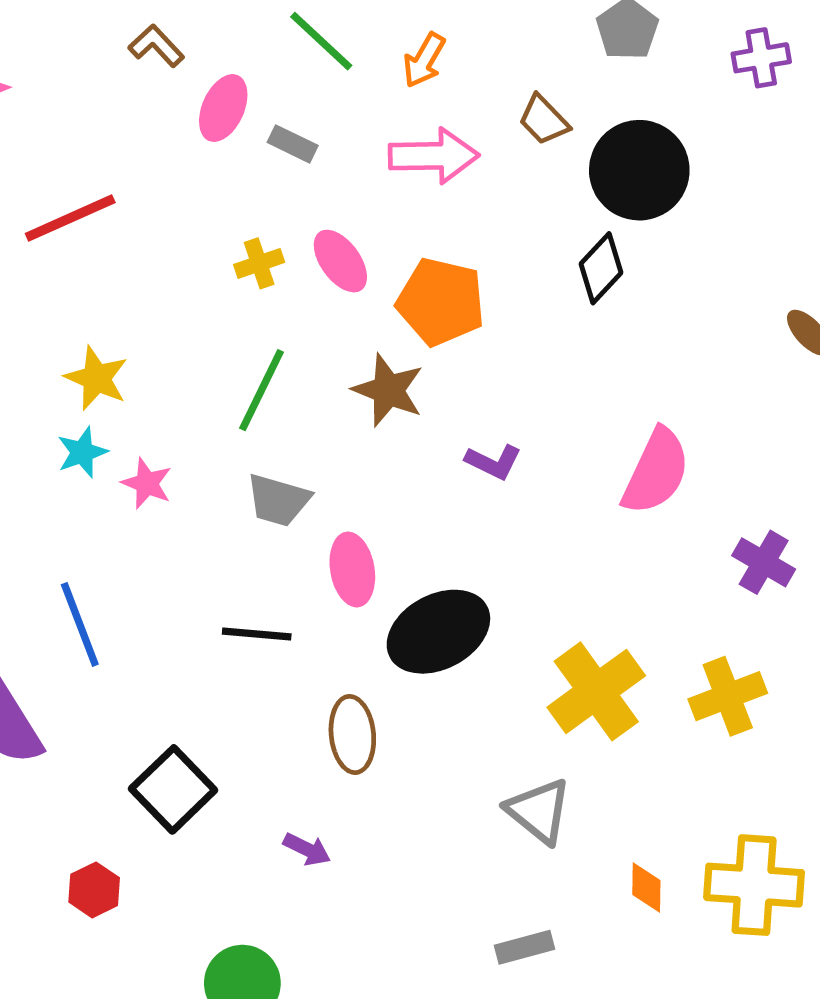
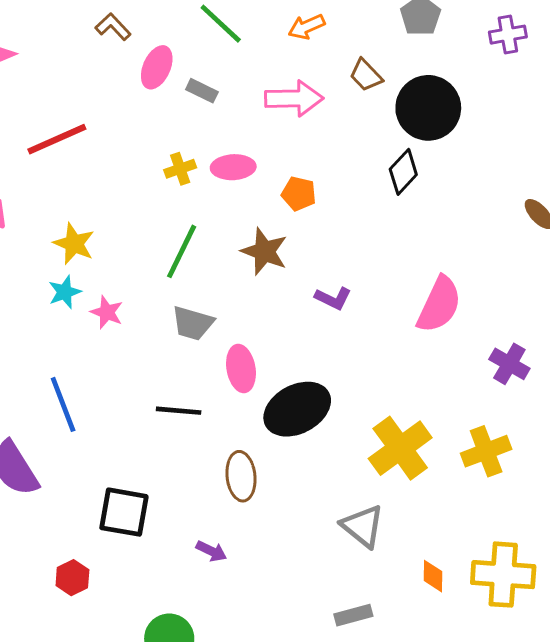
orange arrow: (424, 60) -> (307, 27), moved, turned 36
pink ellipse: (340, 261) -> (233, 167), turned -57
orange pentagon: (441, 302) -> (299, 194), size x0.6
black square: (173, 789) -> (124, 512), turned -36

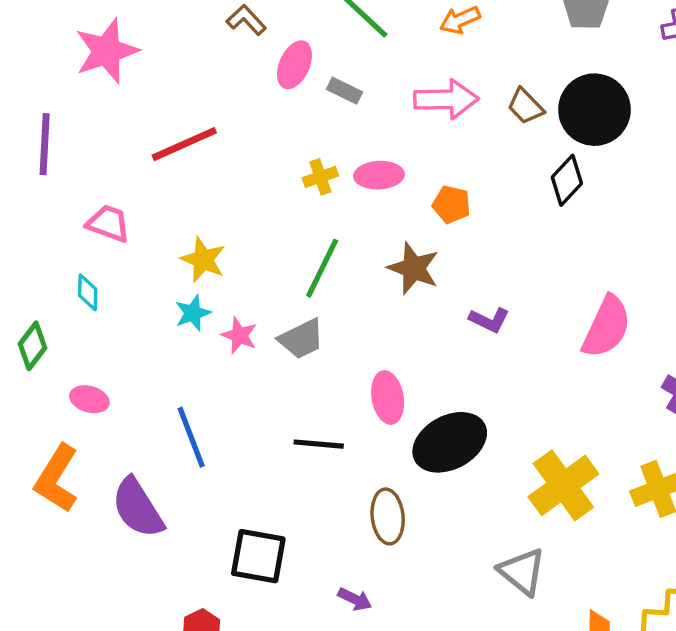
brown trapezoid: (366, 75) -> (526, 106), moved
gray trapezoid: (193, 323) -> (301, 339), moved, turned -42

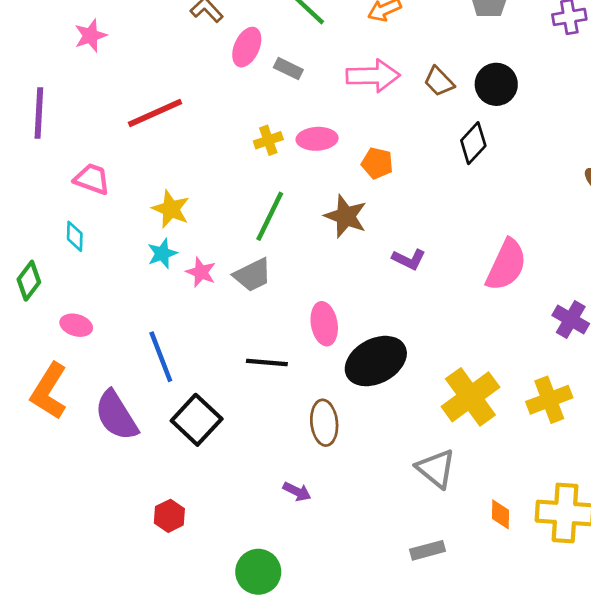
pink star: (107, 51) -> (91, 36), size x0.6
black circle: (594, 110) -> (496, 84), size x0.7
black square: (258, 556) -> (197, 420), moved, turned 33

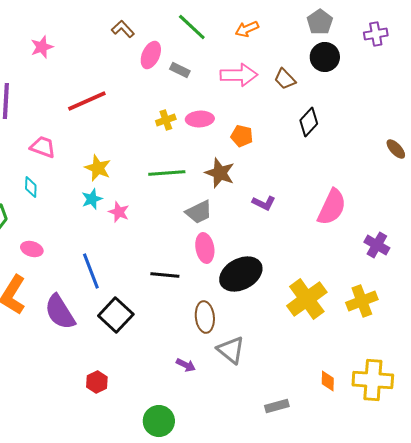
black circle: (496, 84) -> (325, 57), moved
green line: (270, 216) -> (167, 173), turned 60
gray trapezoid: (253, 275) -> (199, 212), moved
gray triangle: (436, 469) -> (231, 350), moved

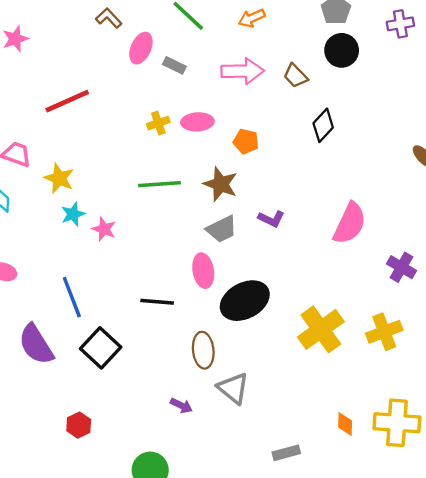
yellow star: (98, 168) -> (59, 178), moved
gray trapezoid: (199, 212) -> (222, 229), moved

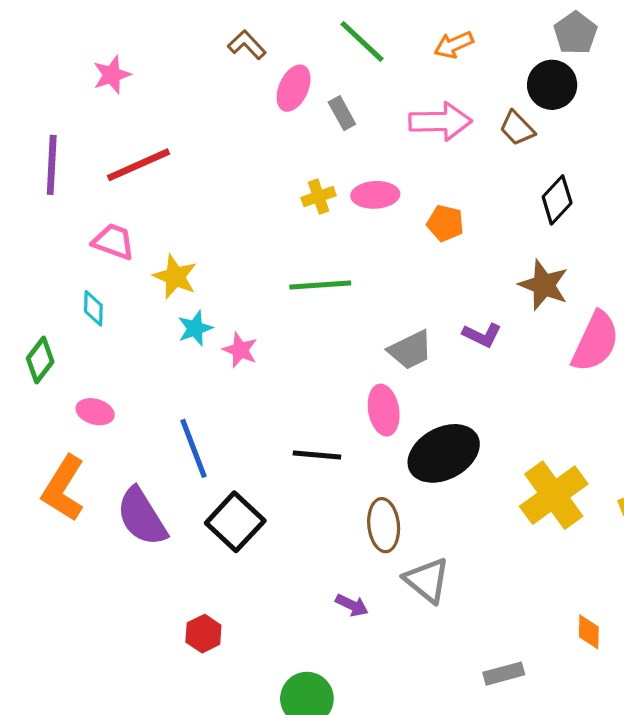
black circle: (342, 50) -> (552, 85), moved
gray rectangle: (174, 65) -> (342, 113), turned 35
red line: (67, 101) -> (138, 165), moved
brown star: (221, 184) -> (544, 285), moved

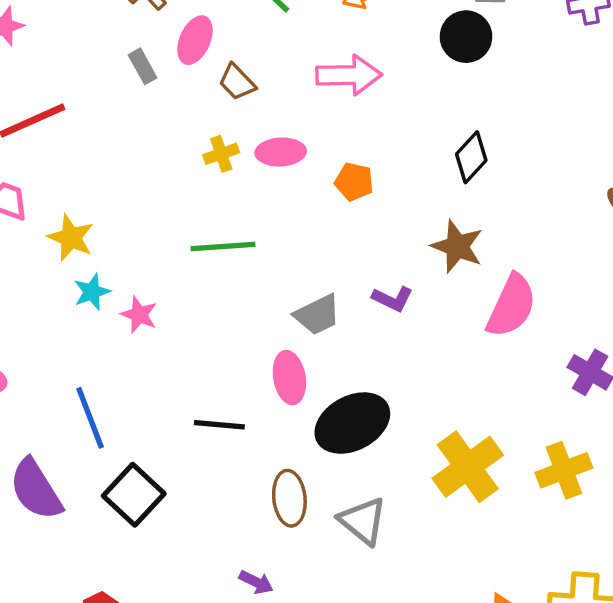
gray rectangle: (342, 113) -> (143, 66), moved
brown trapezoid: (517, 128) -> (237, 82), moved
gray triangle: (427, 580) -> (363, 521), moved

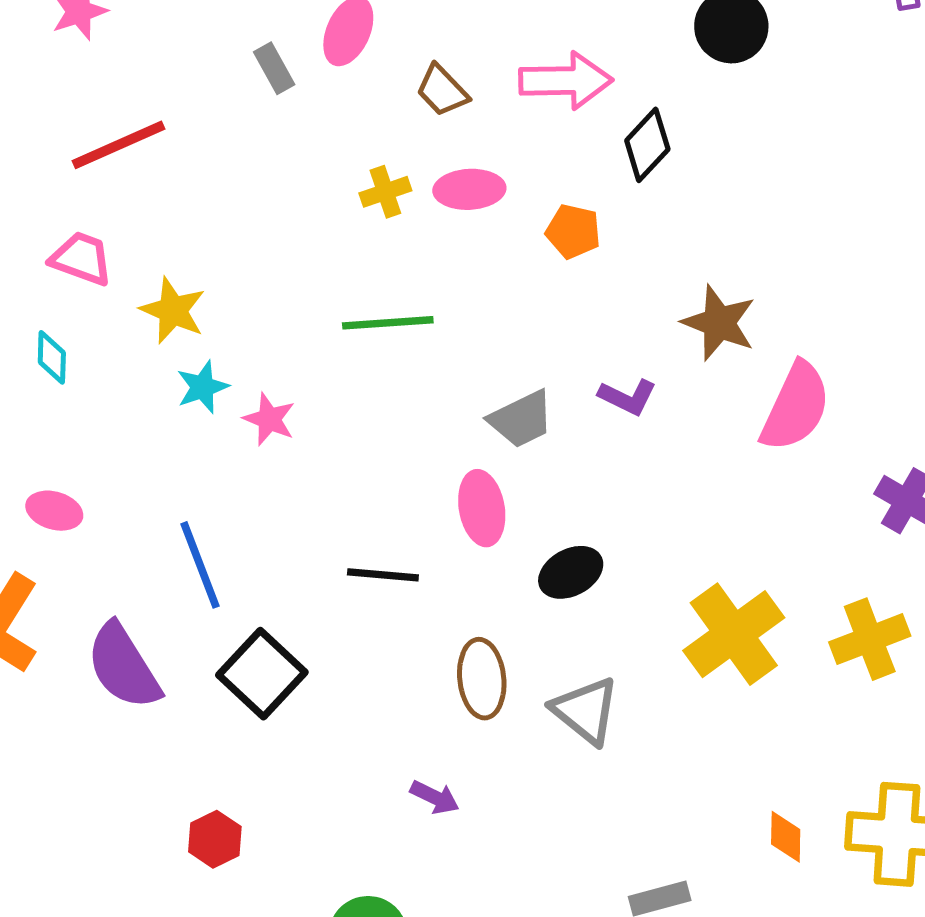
brown trapezoid: (237, 82) -> (442, 91), moved
black diamond: (471, 157) -> (647, 145), moved
black ellipse: (352, 423) -> (571, 572), size x0.6

